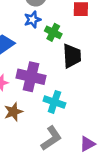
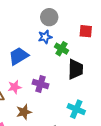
purple cross: (31, 77) -> (41, 84), size x0.7
cyan cross: (54, 102) -> (76, 109), moved

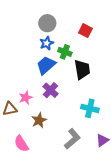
red square: (86, 31) -> (85, 31), turned 32
blue trapezoid: (19, 56) -> (46, 65), moved
purple cross: (41, 84) -> (50, 90), turned 35

